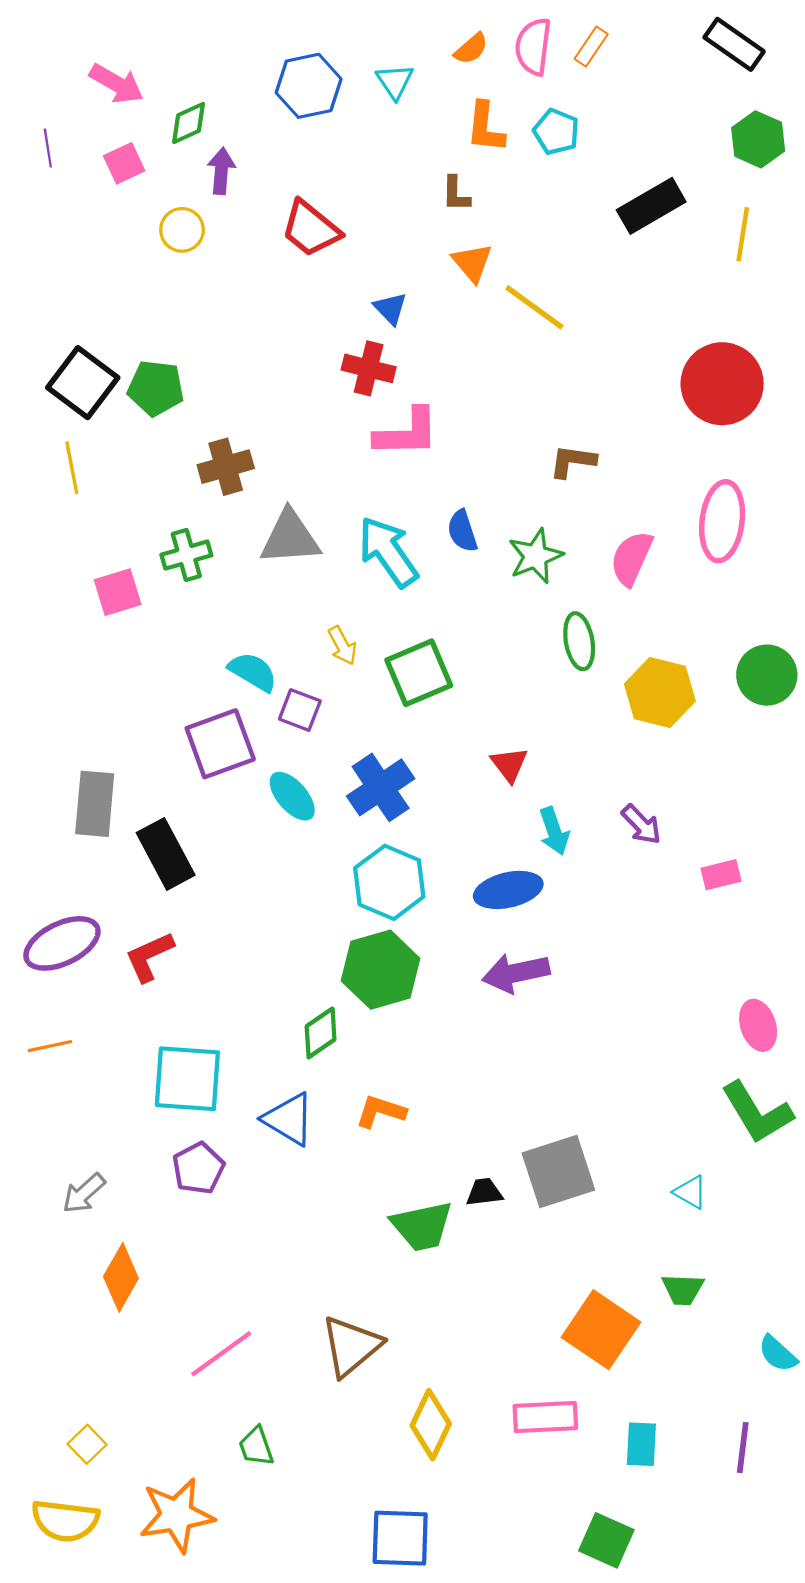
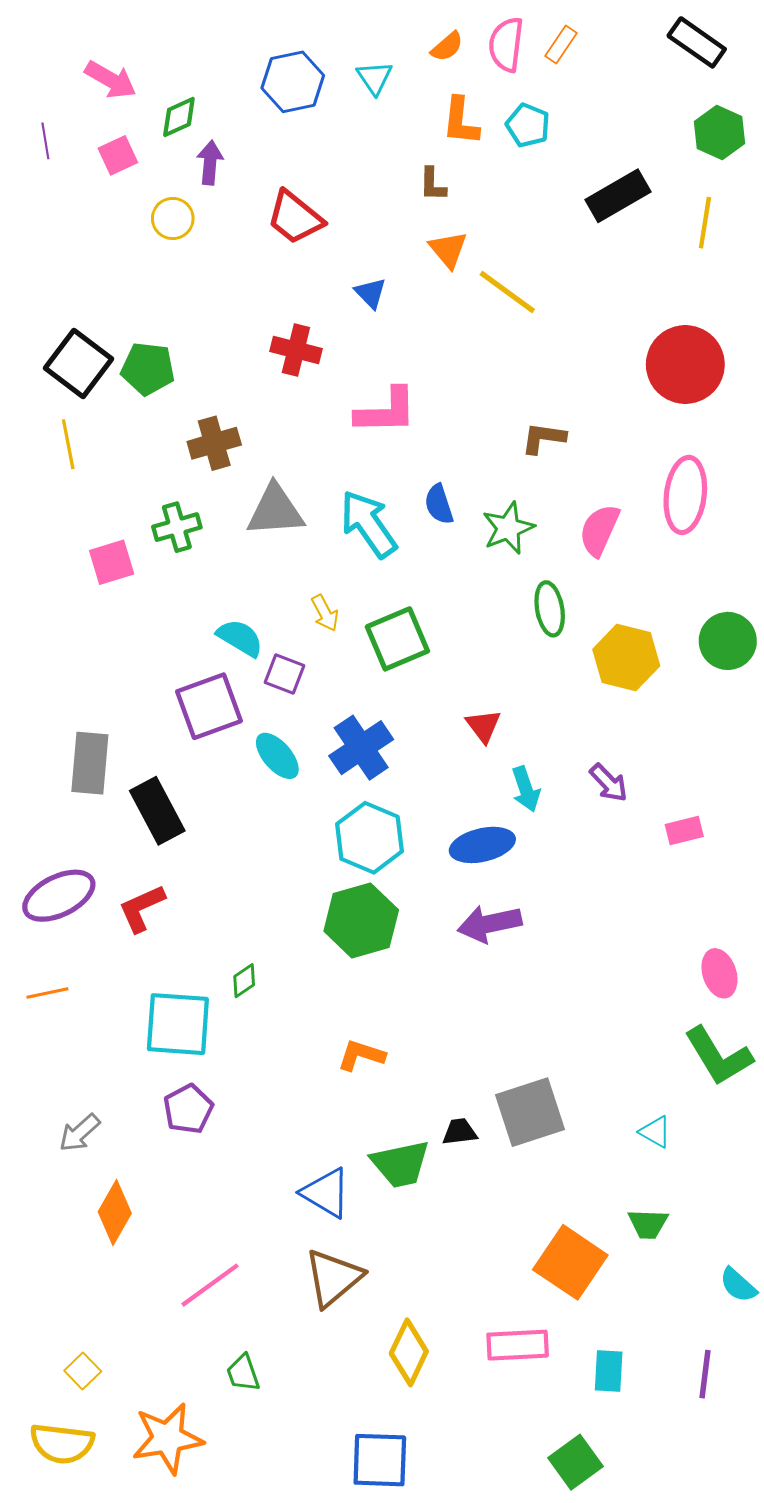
red cross: (369, 368) -> (296, 350), moved
green diamond: (321, 1033) -> (244, 981), moved, size x0.7
blue triangle: (289, 1119) -> (326, 1193), moved
green square: (606, 1540) -> (576, 1462), turned 30

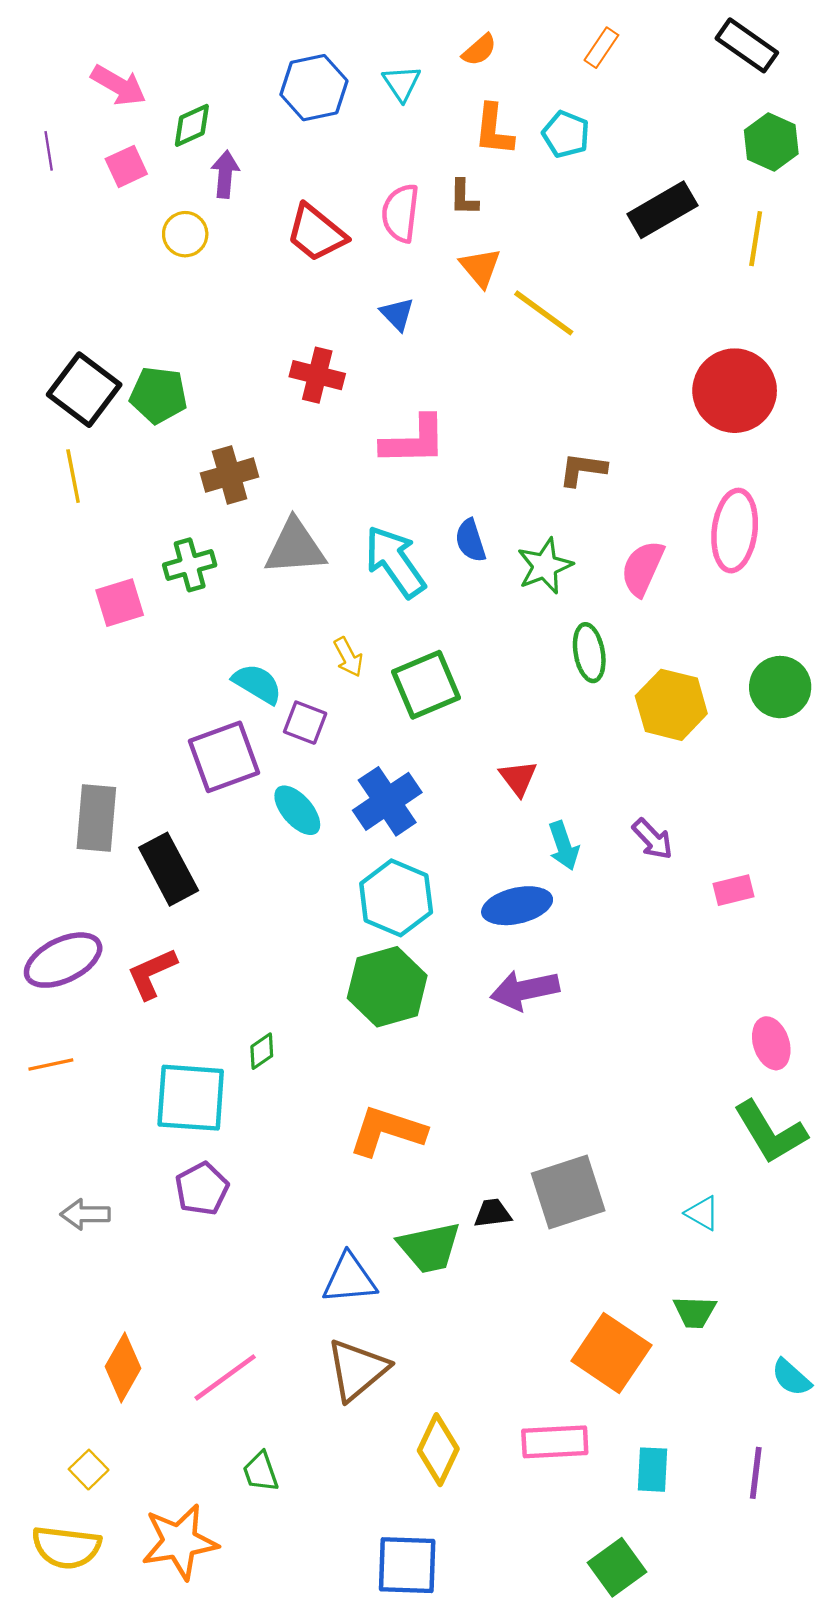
pink semicircle: (506, 45) -> (401, 213), moved
orange L-shape: (361, 1055) -> (387, 1131), size x1.5
gray arrow: (80, 1133) -> (85, 1214), turned 42
blue triangle: (326, 1193) -> (349, 1279), turned -36
orange diamond: (115, 1213) -> (123, 1367), moved

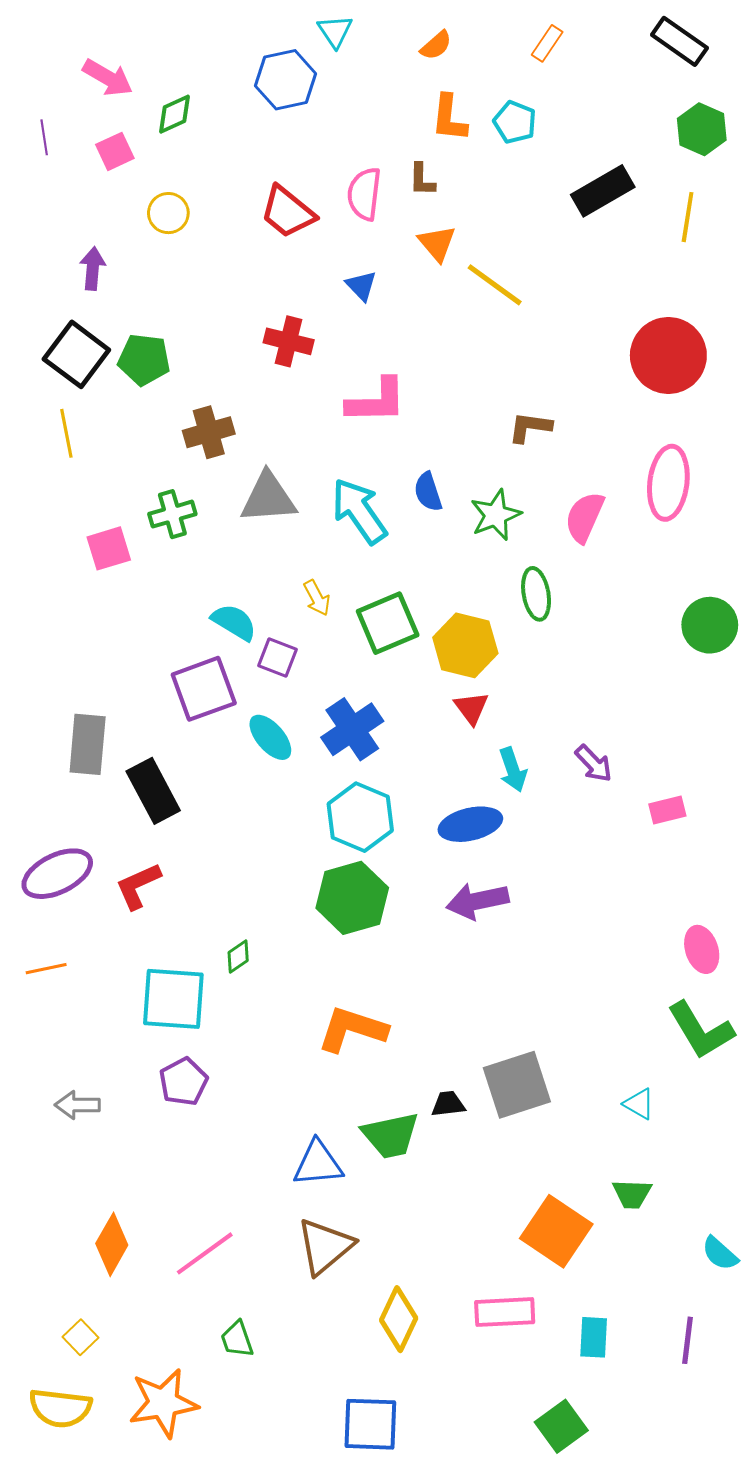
cyan triangle: (402, 83) -> (335, 31), moved
purple arrow: (225, 174) -> (93, 269), moved
yellow hexagon: (671, 705) -> (465, 645), moved

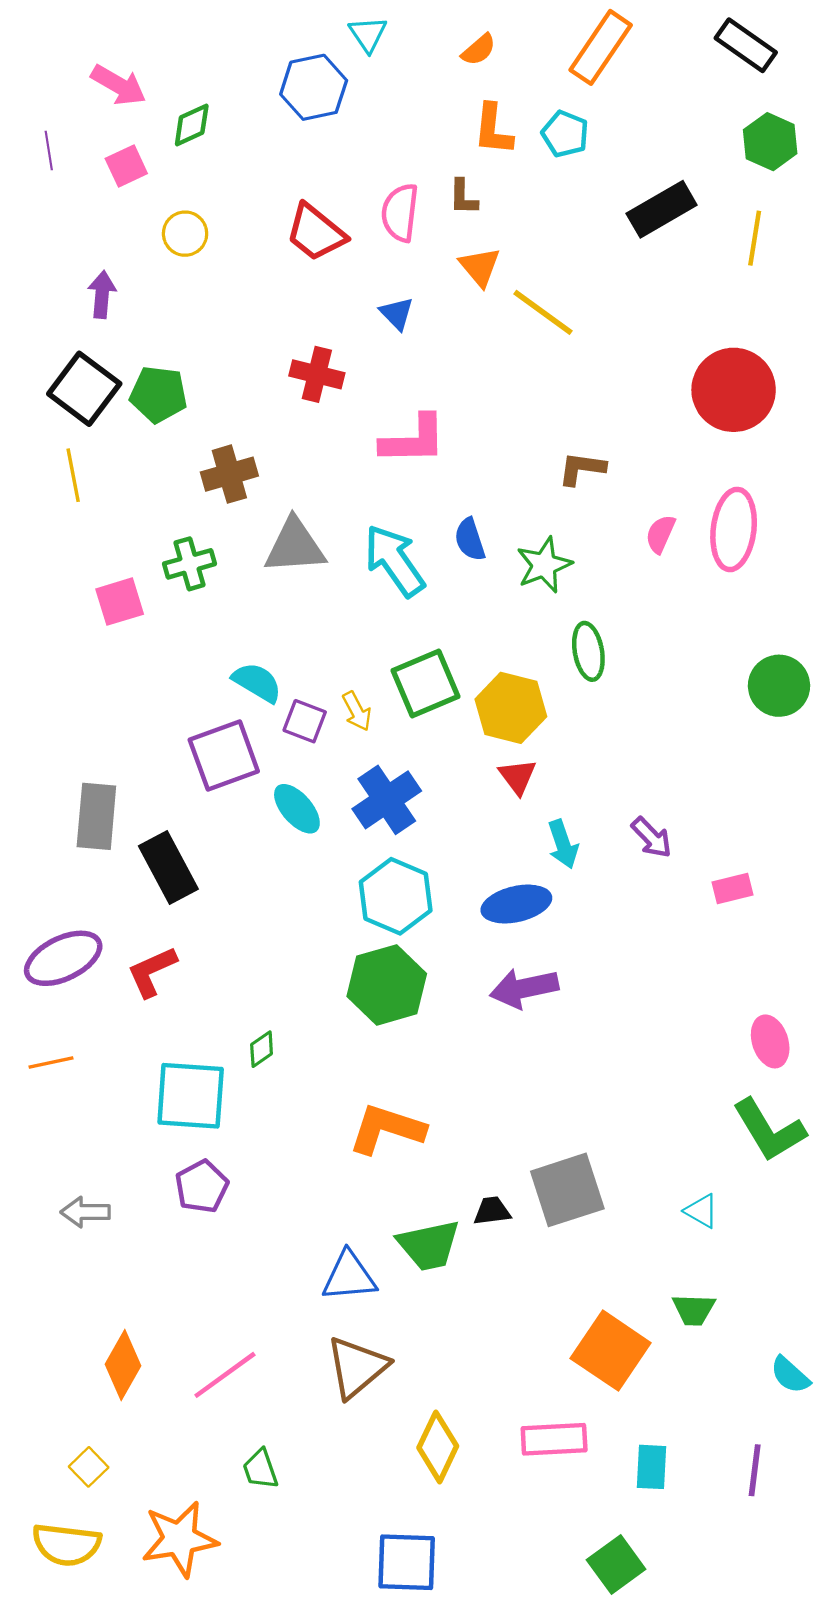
orange rectangle: (547, 43) -> (601, 47), size x1.8
pink semicircle: (585, 517) -> (660, 534), moved, size x0.7
yellow arrow: (317, 598) -> (357, 711), moved

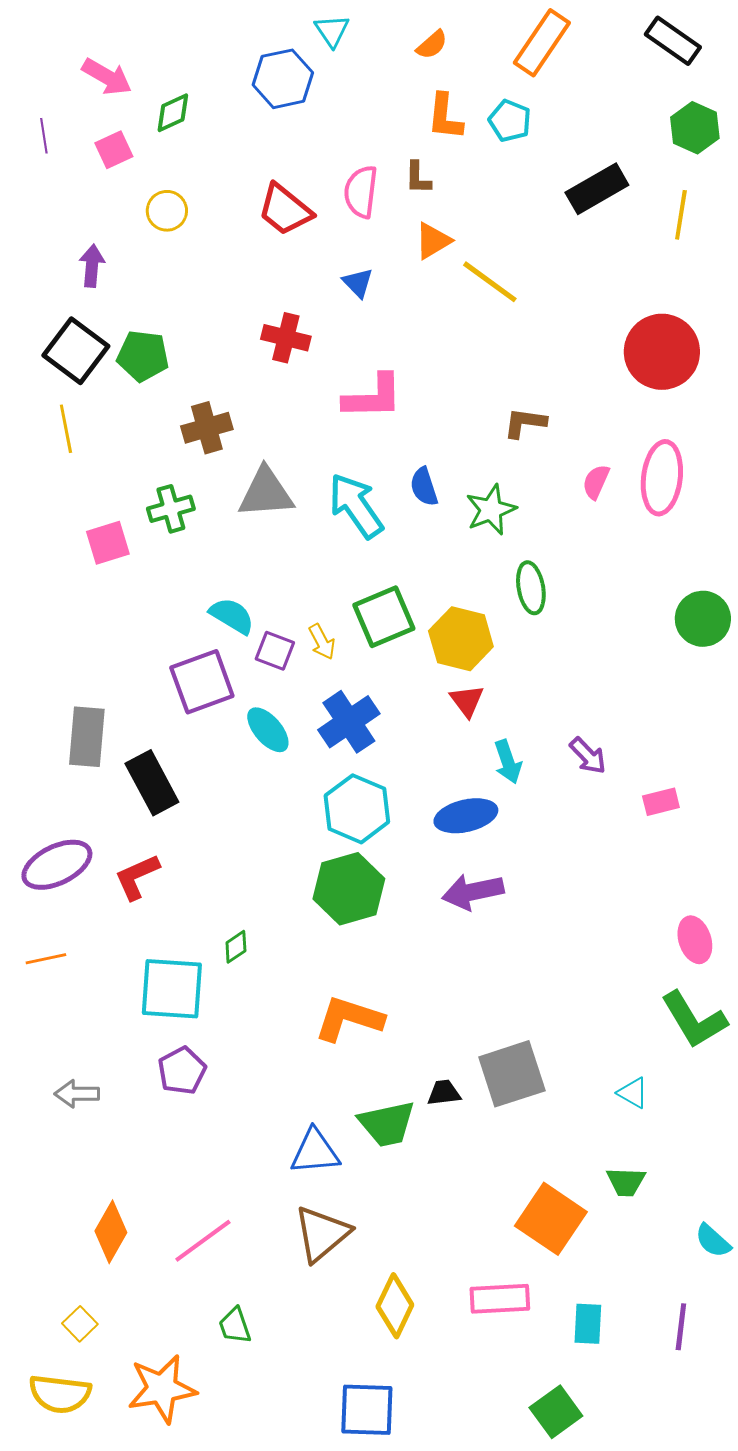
orange triangle: (480, 267) -> (433, 241), turned 39

